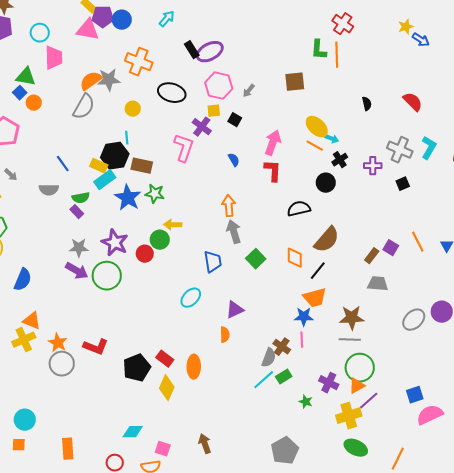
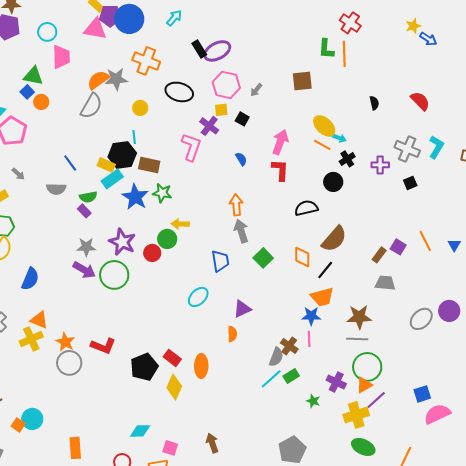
blue circle: (122, 20) -> (129, 19), size x1.5
orange square: (19, 445) -> (18, 425), moved, turned 32

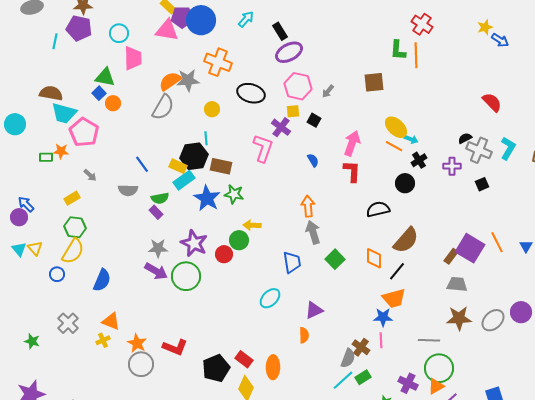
black rectangle: (199, 49) -> (280, 31), moved
black semicircle: (374, 103) -> (465, 138), moved, turned -104
purple square: (398, 247) -> (470, 248), size x1.8
brown star: (359, 317) -> (459, 318), moved
yellow cross: (31, 339) -> (103, 340), size x0.6

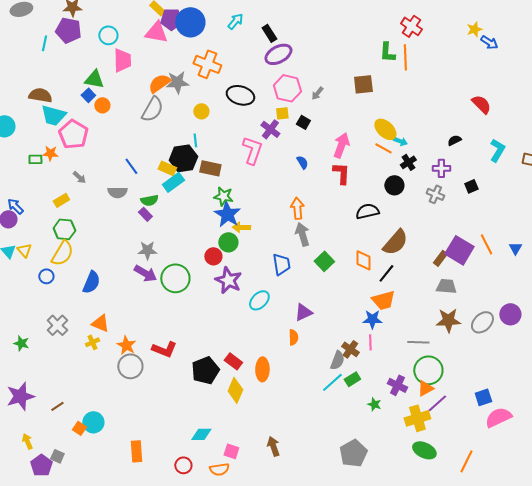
gray cross: (479, 150) -> (435, 194), moved, size x0.7
blue star: (207, 198) -> (227, 214), moved
purple star: (194, 243) -> (228, 280), moved

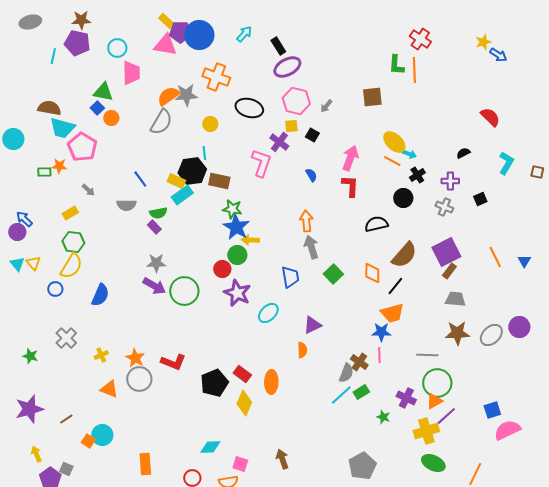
purple square: (459, 250) -> (446, 252), moved, turned 32
orange triangle: (100, 323) -> (109, 389), moved

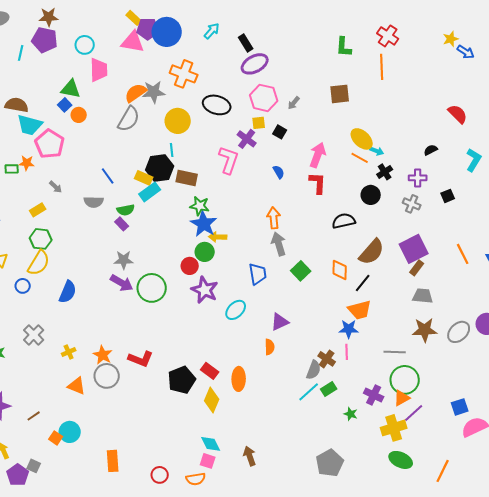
green L-shape: (396, 65) -> (344, 47), moved
yellow circle: (210, 124) -> (178, 121), size x1.6
cyan diamond: (210, 447) -> (211, 444), moved, turned 65

